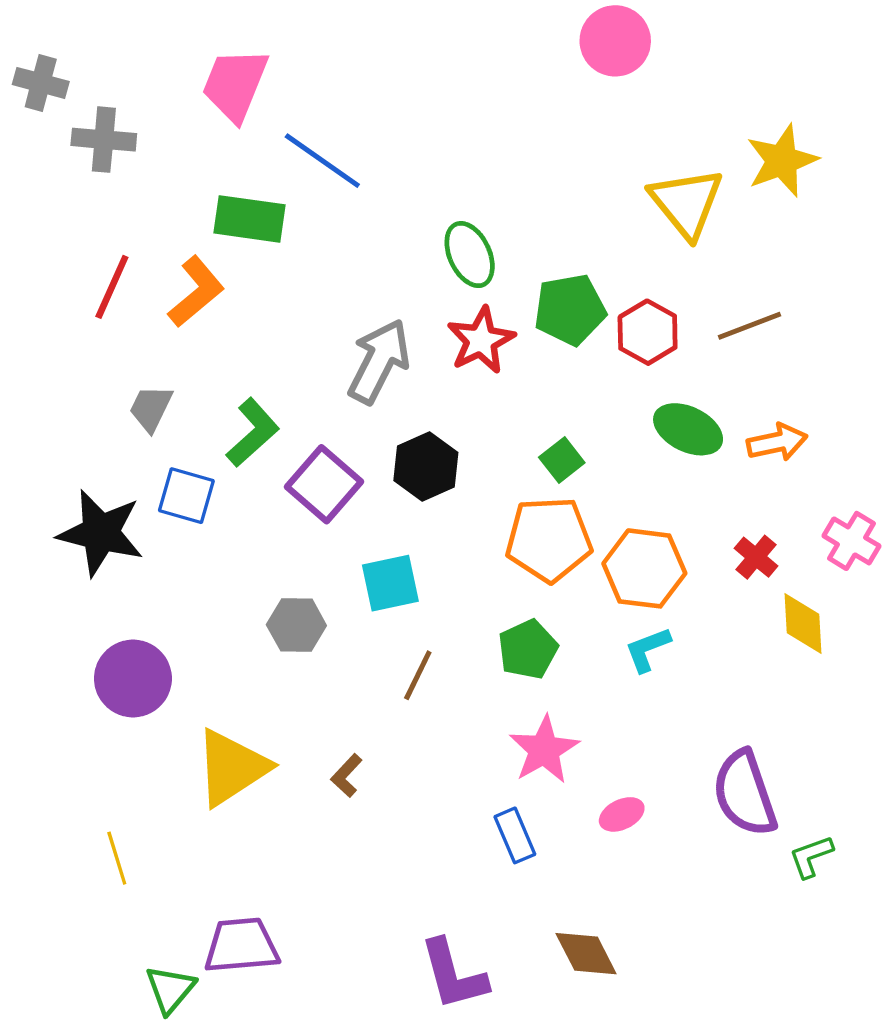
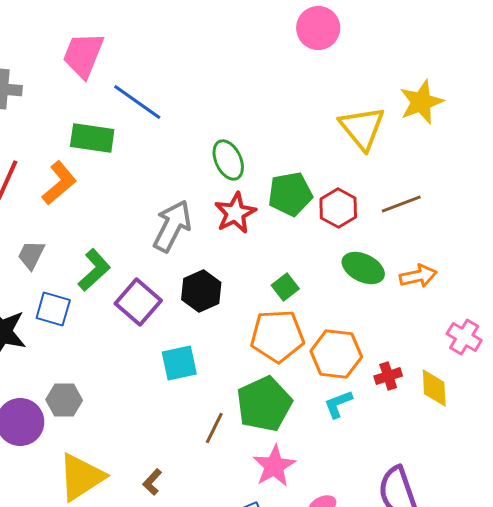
red cross: (756, 557) -> (388, 376), moved, turned 32
gray hexagon: (296, 625) -> (64, 400), moved
green pentagon: (528, 649) -> (264, 404), size x1.5
brown line: (418, 675) -> (214, 428), moved

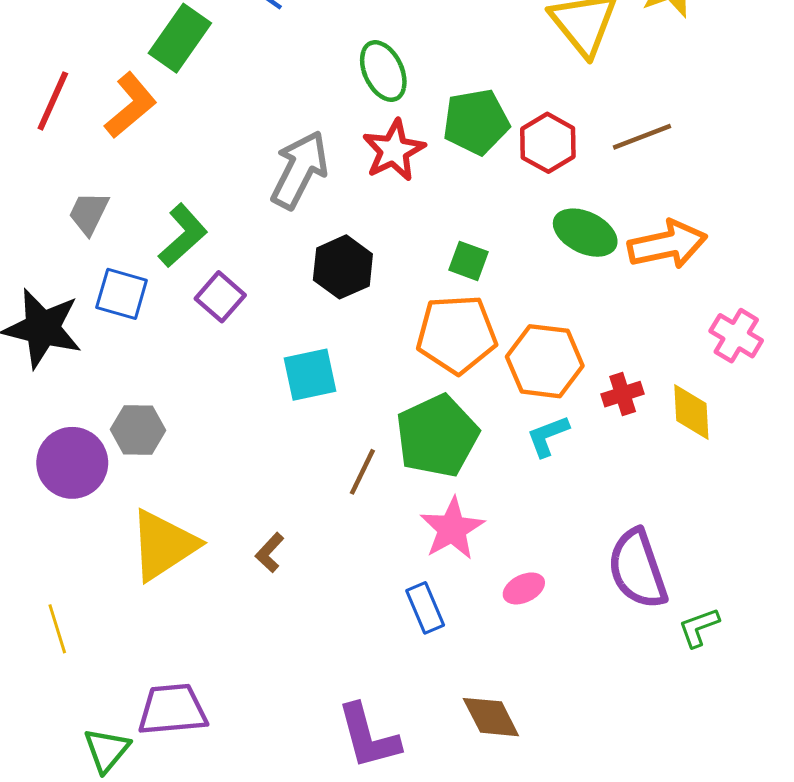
green rectangle: (92, 138) -> (180, 38), turned -63
orange arrow: (418, 276) -> (667, 245), size x1.4
green square: (285, 287) -> (469, 261), turned -32
purple square: (138, 302) -> (220, 297), moved, size x0.7

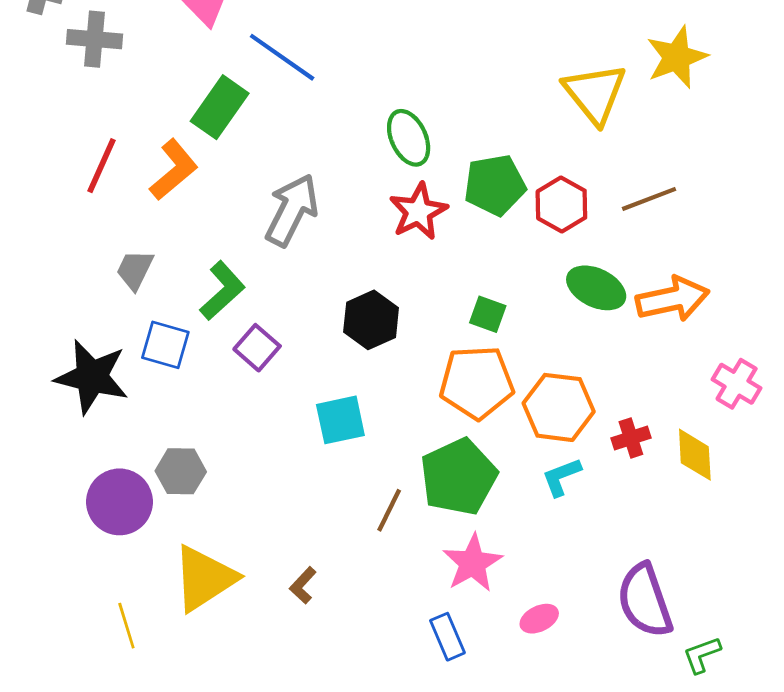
gray arrow: (300, 170) -> (292, 210), moved
yellow line: (57, 629) -> (126, 626), moved

